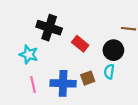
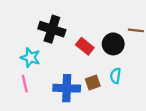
black circle: (113, 50) -> (113, 44), moved
pink line: (33, 84) -> (25, 84), moved

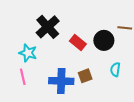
black cross: (52, 29) -> (48, 27), turned 30
cyan semicircle: (115, 76) -> (115, 70), moved

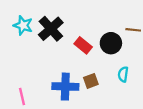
cyan star: (28, 53) -> (23, 25), moved
pink line: (23, 77) -> (22, 97), moved

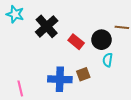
cyan star: (23, 25) -> (15, 14), moved
cyan semicircle: (123, 74) -> (108, 60), moved

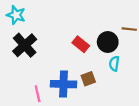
black cross: (47, 26) -> (25, 45), moved
pink line: (20, 88) -> (38, 94), moved

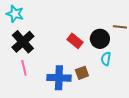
pink line: (38, 94) -> (24, 68), moved

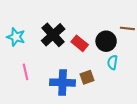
cyan star: (15, 14) -> (16, 37), moved
black cross: (23, 42) -> (53, 35), moved

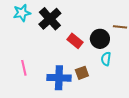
black cross: (53, 35) -> (50, 19), moved
cyan star: (16, 37) -> (22, 13), moved, turned -30

